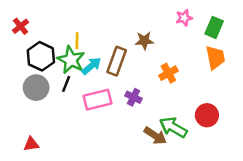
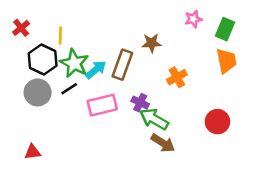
yellow line: (77, 41) -> (60, 35), moved
black line: (66, 84) -> (69, 89), turned 35
green arrow: (173, 127) -> (154, 119), moved

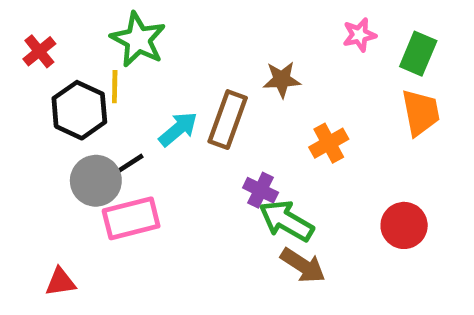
yellow line: (60, 35) -> (115, 87), moved
green star: (74, 63) -> (138, 40), moved
gray circle: (38, 92) -> (96, 181), moved
pink rectangle: (102, 105) -> (131, 218), moved

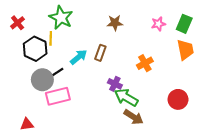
pink star: (359, 35) -> (158, 24), moved
brown star: (282, 80) -> (115, 23), moved
brown rectangle: (228, 120) -> (100, 53), size x0.7

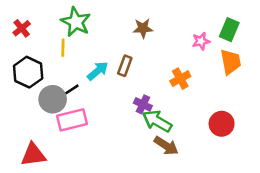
pink star: (158, 24) -> (201, 41), moved
black hexagon: (35, 49) -> (28, 72), moved
red triangle: (27, 124) -> (33, 155), size x1.5

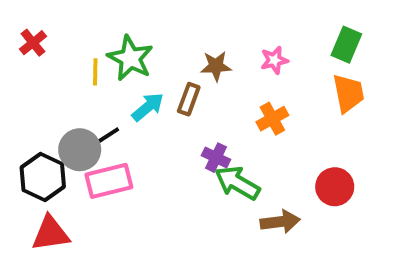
green star: (76, 22) -> (130, 58), moved
brown star: (143, 28) -> (216, 66), moved
pink star: (201, 41) -> (274, 60), moved
black hexagon: (28, 72) -> (43, 177), moved
brown arrow: (166, 146) -> (280, 222), moved, turned -40

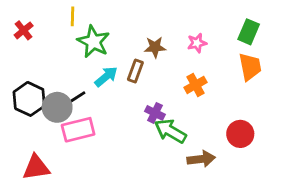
yellow line: (95, 72) -> (72, 16), moved
black hexagon: (43, 177) -> (29, 99), moved

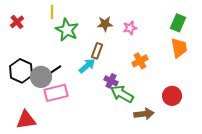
pink star: (197, 43) -> (130, 28), moved
brown star: (155, 47) -> (105, 24), moved
cyan arrow: (106, 77) -> (87, 66), moved

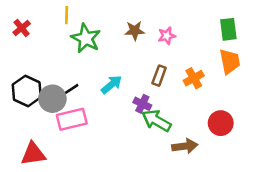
green rectangle: (178, 23) -> (228, 29), turned -30
brown rectangle: (97, 51) -> (159, 76), moved
orange cross: (140, 61) -> (194, 78), moved

